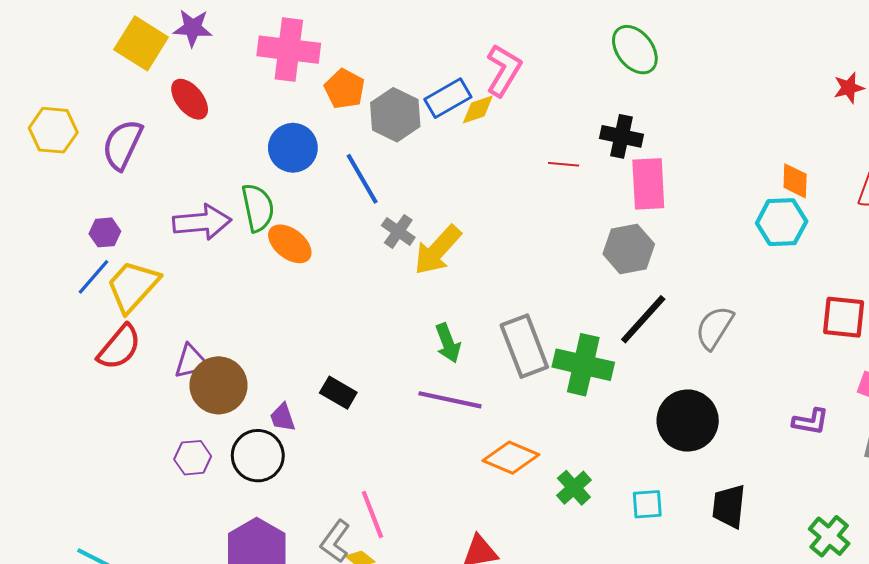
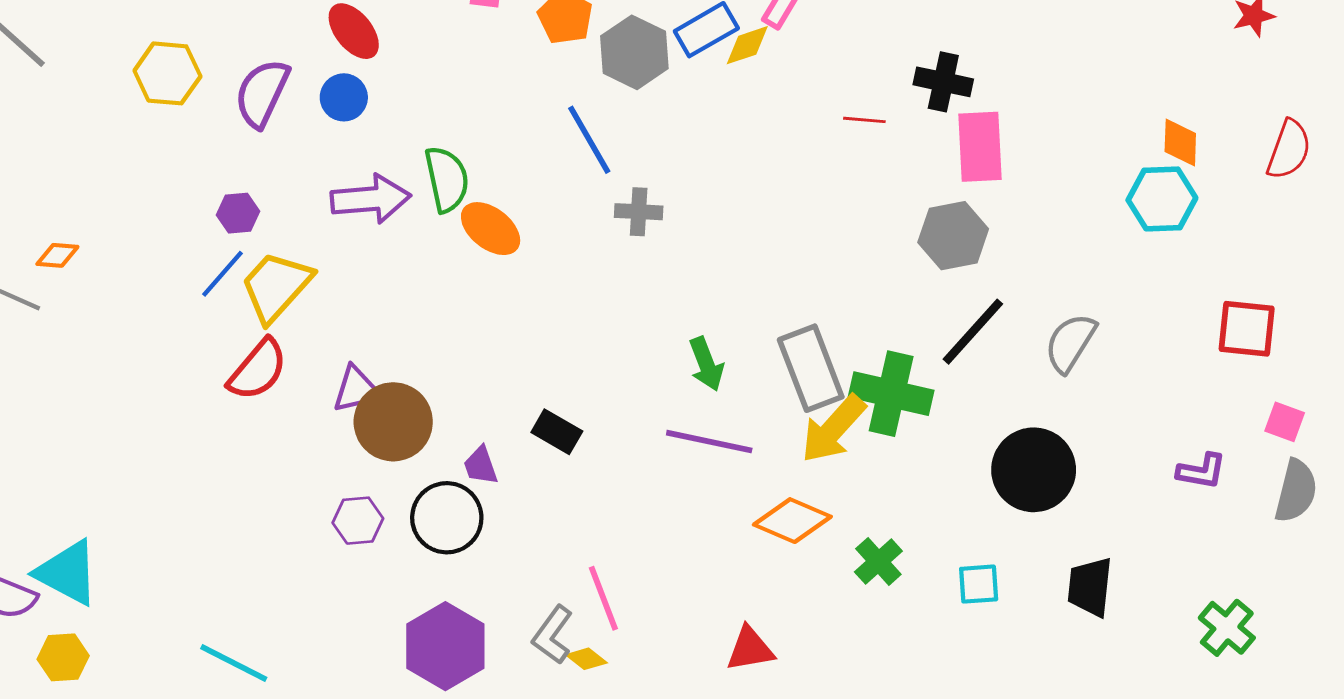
blue circle: (293, 148) -> (344, 97), moved, size x0.7
gray cross: (398, 231) -> (639, 212), turned -32
yellow arrow: (438, 250) -> (833, 429), moved

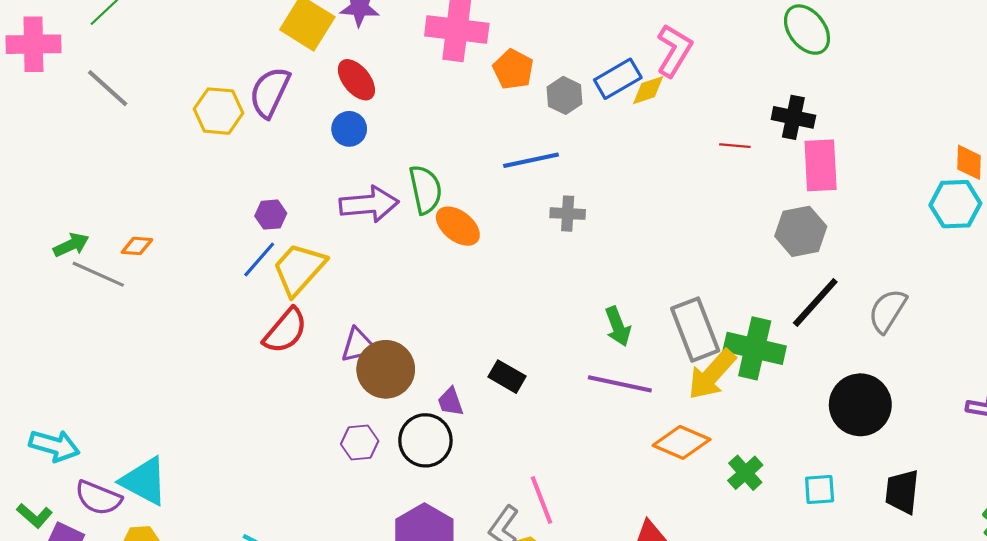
gray hexagon: (634, 52) -> (564, 95), size x0.7
purple semicircle: (262, 93) -> (270, 92), moved
blue line: (589, 140) -> (531, 160), turned -72

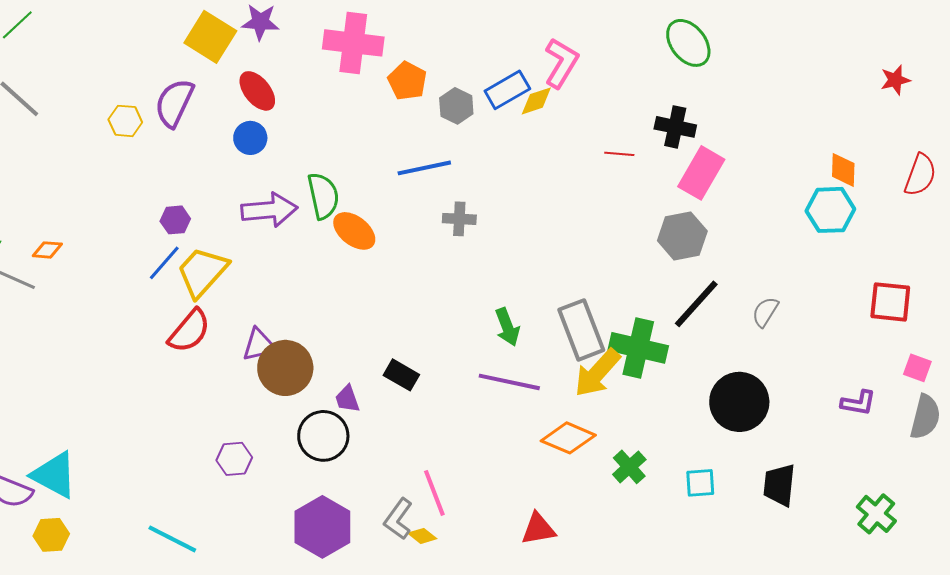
yellow hexagon: (218, 111) -> (125, 121), size x0.7
pink rectangle: (821, 165) -> (701, 173), turned 33
gray semicircle: (887, 311) -> (765, 312), size x0.7
purple hexagon: (360, 442) -> (234, 459), moved

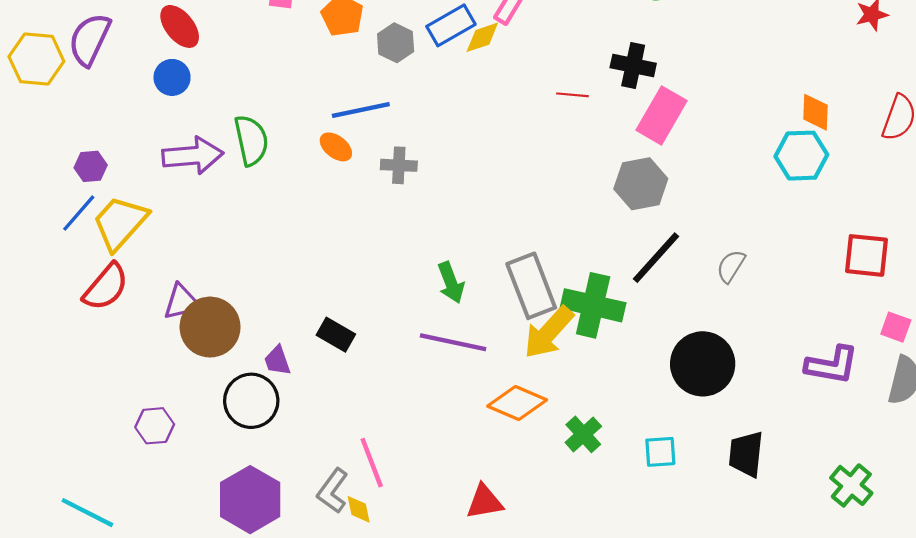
yellow hexagon: (125, 121) -> (36, 59), size x1.5
orange ellipse: (354, 231) -> (336, 147), moved, size x0.7
purple L-shape: (858, 403) -> (832, 365), size x1.4
yellow diamond: (422, 536) -> (359, 509), turned 40

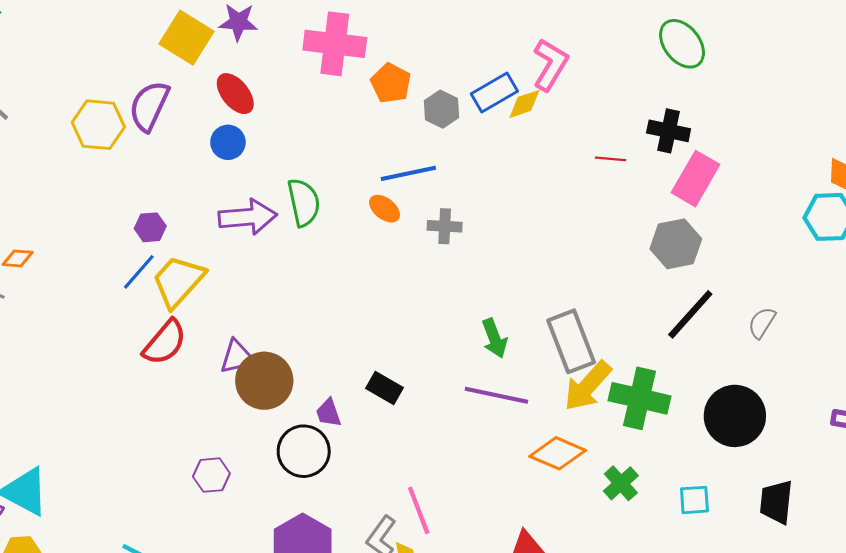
green cross: (593, 305) -> (640, 398), moved

